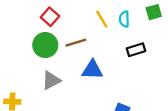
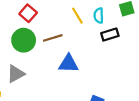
black rectangle: (136, 50) -> (110, 35), moved
gray triangle: (51, 80) -> (16, 74), moved

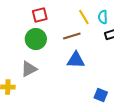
red square: (28, 13) -> (40, 15), turned 35
brown line: (53, 38) -> (72, 36), moved

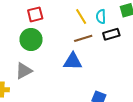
brown line: (72, 36) -> (83, 38), moved

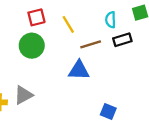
yellow line: (81, 17) -> (68, 24), moved
gray triangle: (24, 71) -> (23, 95), moved

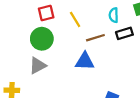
gray triangle: (23, 95) -> (38, 66), moved

